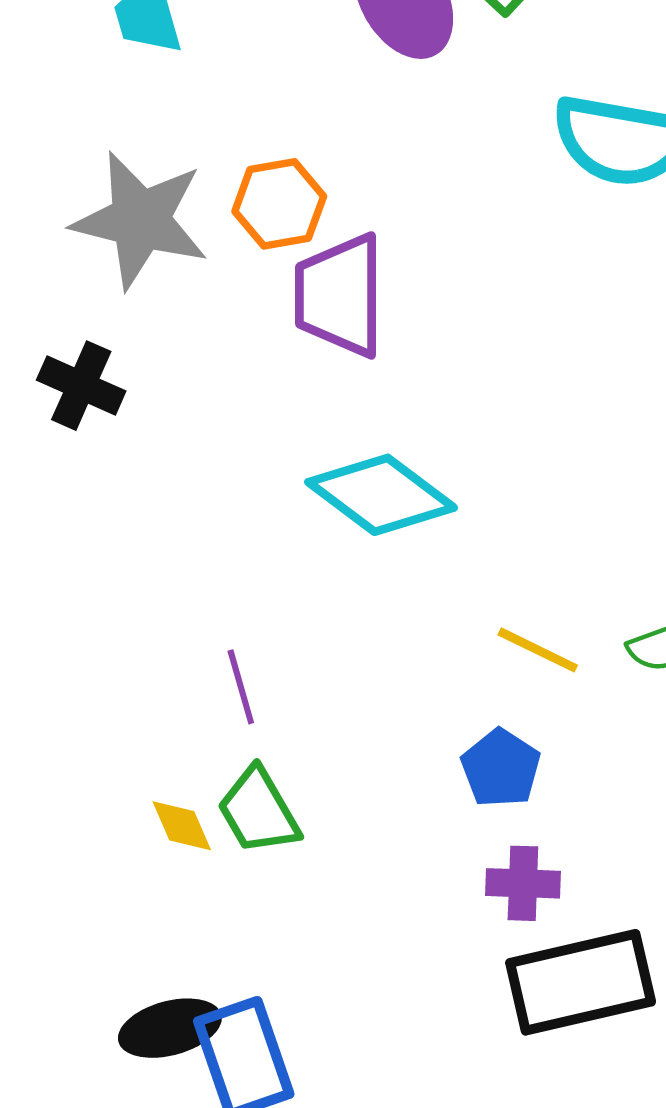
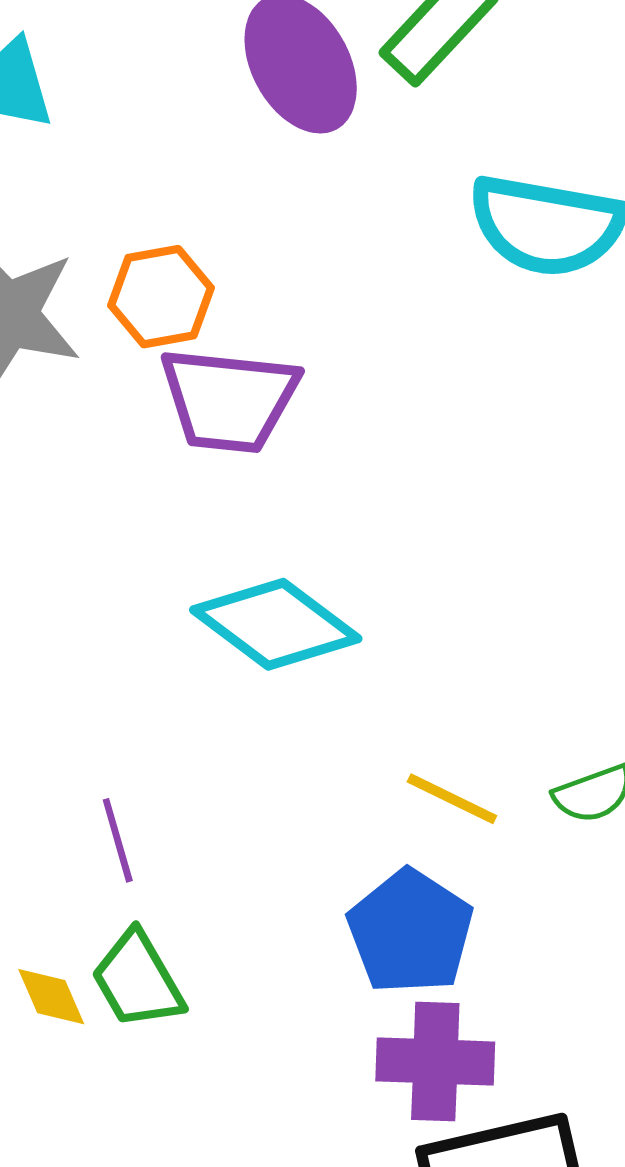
purple trapezoid: (340, 295) -> (229, 400), turned -84
blue pentagon: (501, 768) -> (410, 932), size x1.4
purple cross: (523, 883) -> (435, 1061), size x1.4

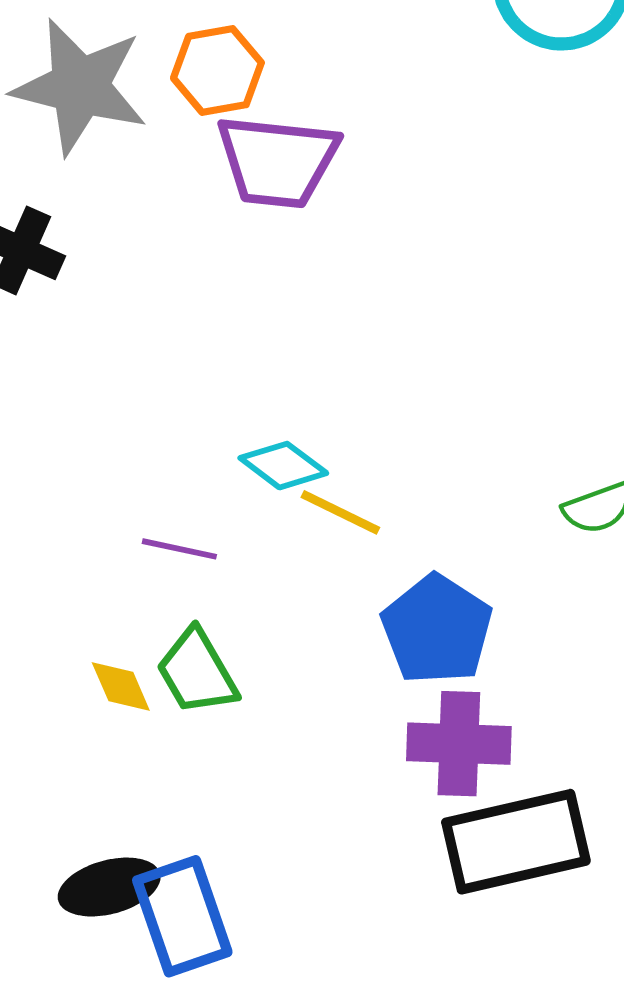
cyan diamond: (276, 624) -> (283, 466), moved, size x0.6
yellow line: (452, 799) -> (340, 512), moved
purple line: (118, 840) -> (179, 549), turned -62

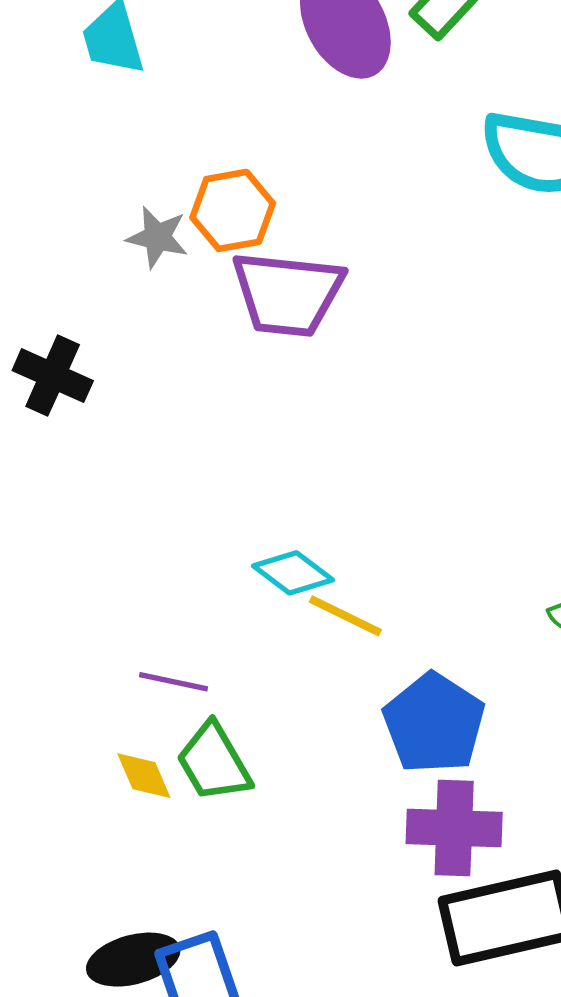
gray star: (80, 87) -> (157, 237), moved, size x0.5
purple line: (179, 549) -> (174, 682), moved

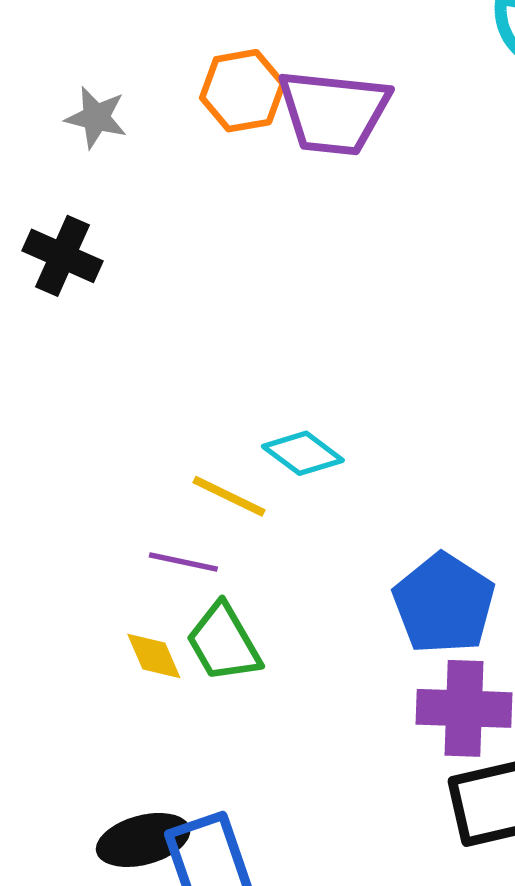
gray star: (157, 237) -> (96, 118), moved
purple trapezoid: (288, 294) -> (334, 112), moved
yellow line: (345, 616) -> (229, 496), moved

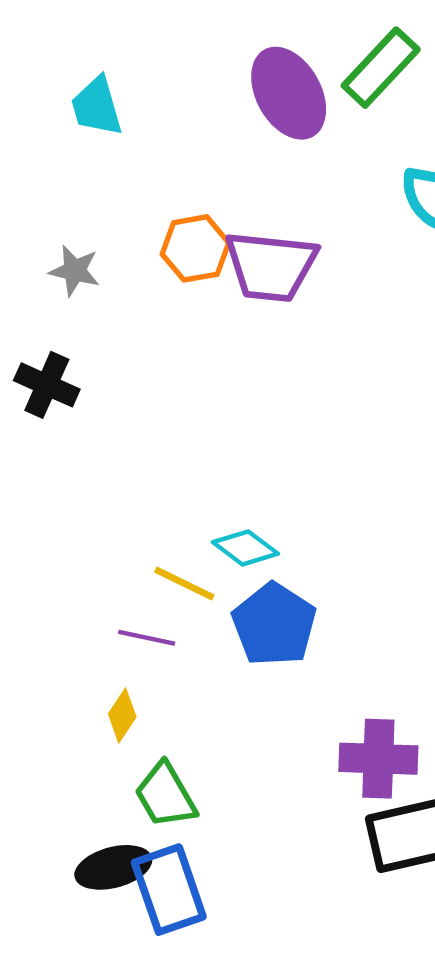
blue pentagon: (444, 604) -> (274, 624), moved
green trapezoid: (224, 643) -> (165, 795), moved
yellow diamond: (154, 656) -> (122, 715), turned 57

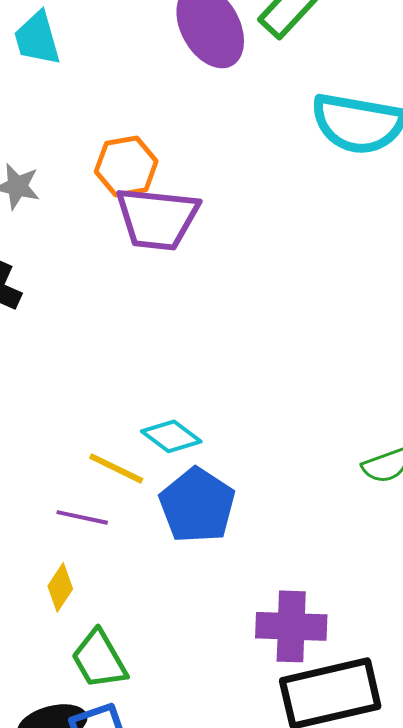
purple trapezoid: (271, 266) -> (157, 218), moved

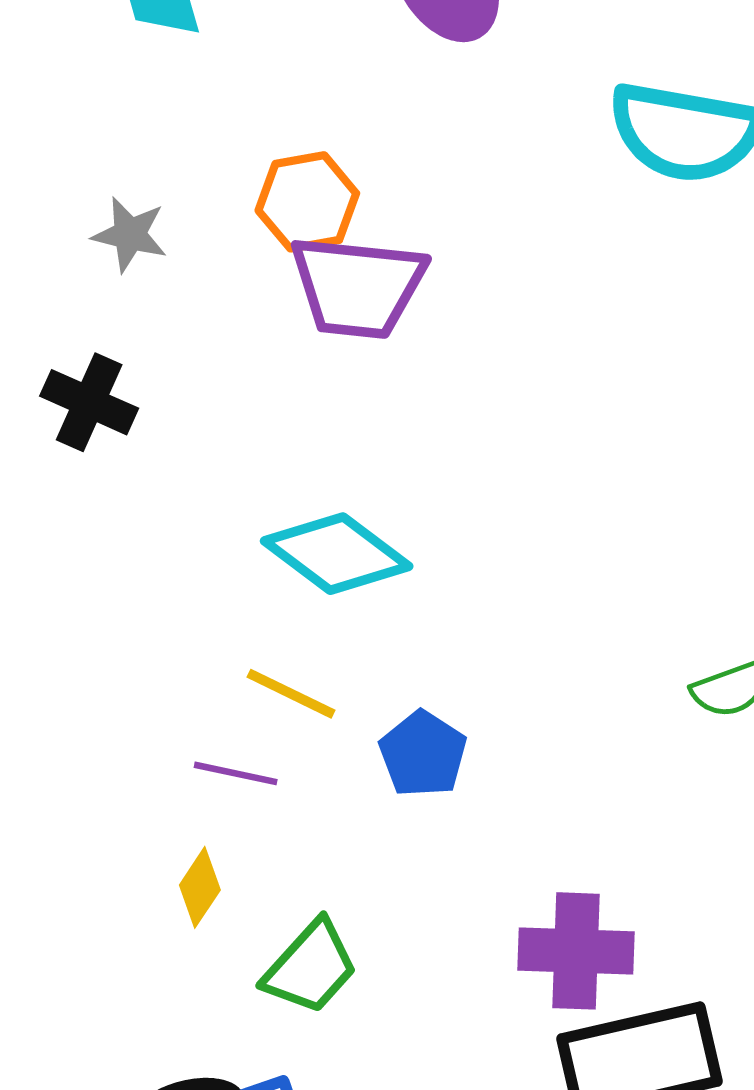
cyan diamond: (171, 436) -> (337, 554), moved, size x1.5
blue pentagon: (197, 505) -> (423, 754), size x0.7
green trapezoid: (99, 659) -> (311, 967), moved, turned -108

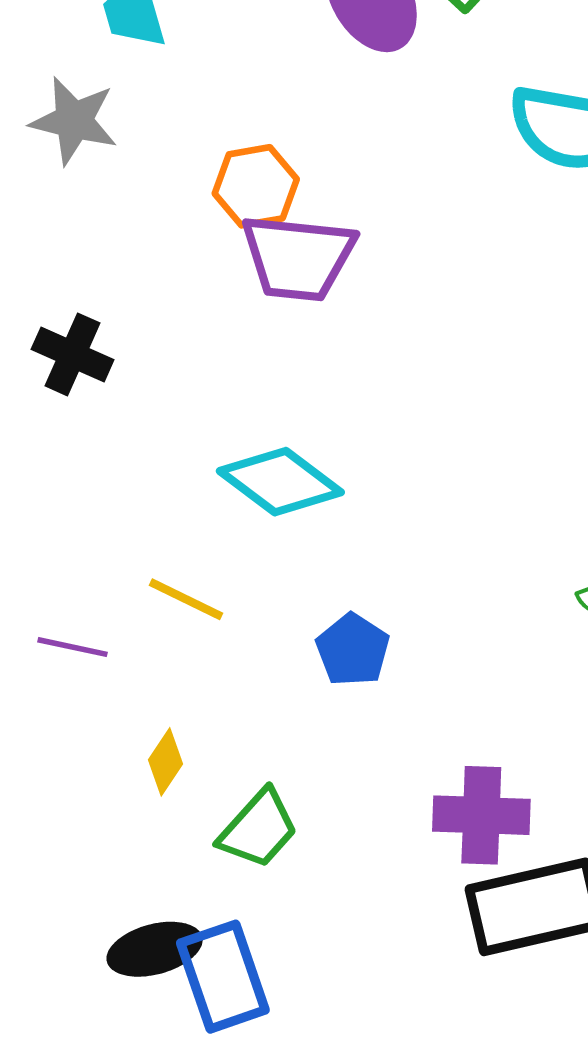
gray star: (130, 234) -> (74, 121), moved, size x1.4
yellow line: (291, 694) -> (186, 599), moved
purple line: (236, 773) -> (73, 647), moved

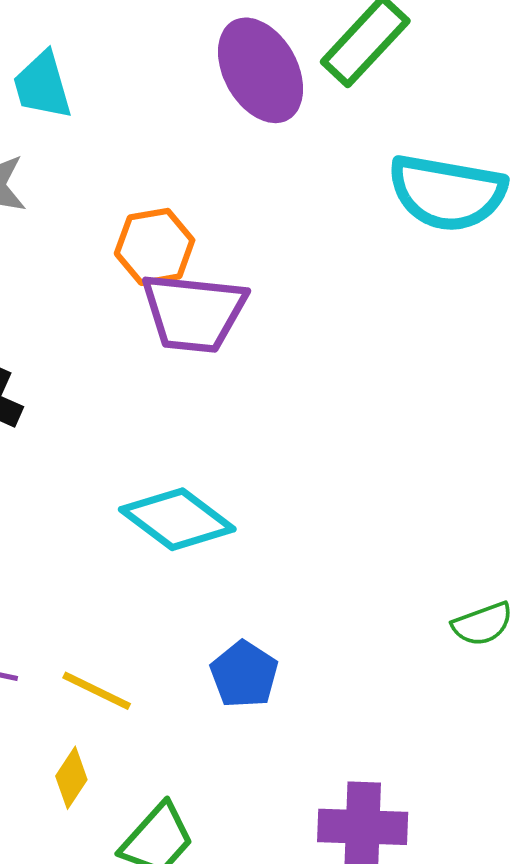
yellow line: (186, 599) -> (97, 691), moved

